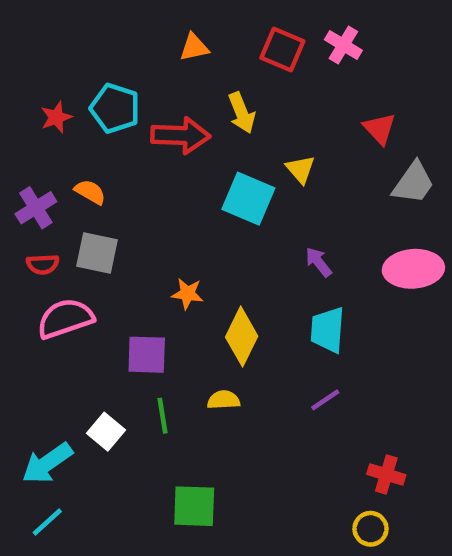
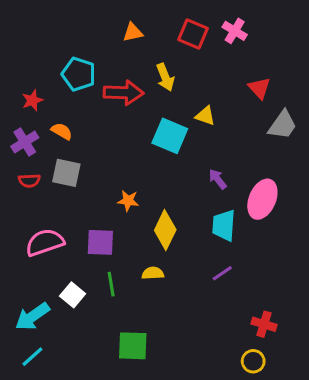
red star: (56, 117) -> (32, 100), moved
yellow triangle: (300, 169) -> (205, 116), turned -30
pink ellipse: (413, 269) -> (262, 199), moved, turned -63
pink semicircle: (65, 319) -> (45, 242), moved

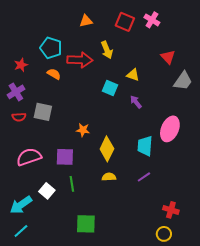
orange semicircle: (62, 131) -> (54, 74), moved
cyan square: (170, 136) -> (110, 88), size x0.7
purple arrow: (218, 179) -> (136, 102), moved
yellow semicircle: (153, 273) -> (109, 177), moved

